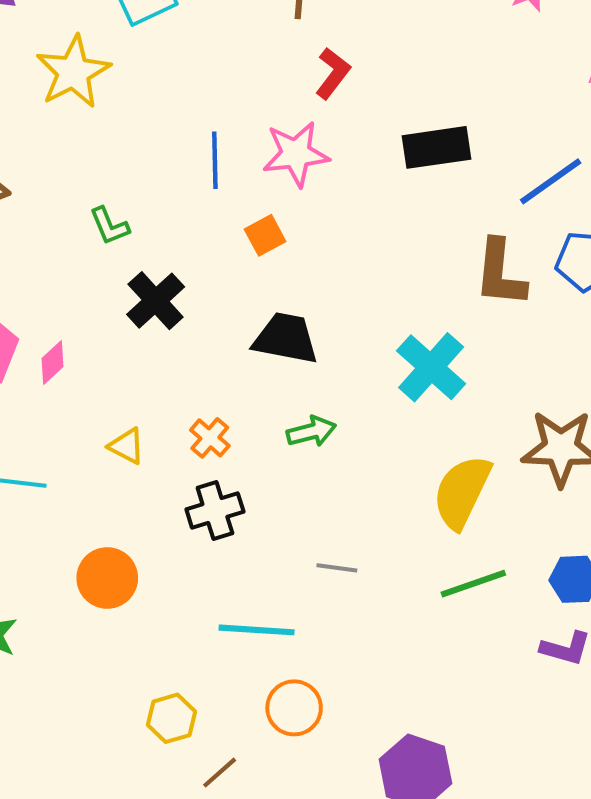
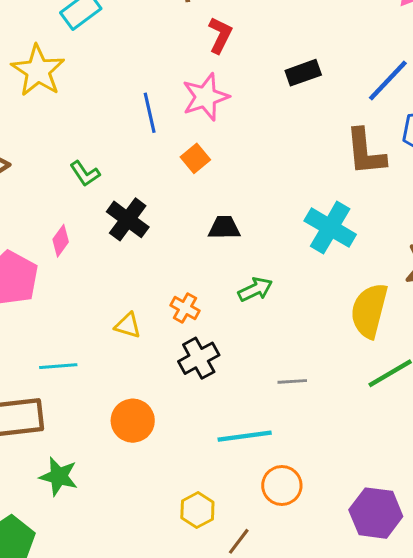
black rectangle: (437, 147) -> (303, 73), size x0.7
black trapezoid: (286, 338) -> (224, 228), size x0.7
pink diamond: (53, 362) -> (61, 241), moved

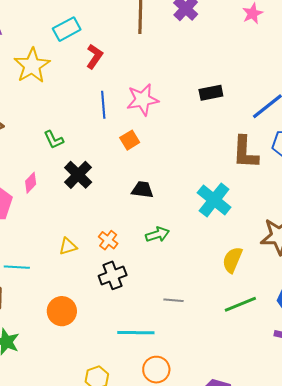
red L-shape: (220, 35) -> (94, 56), moved
yellow semicircle: (369, 311) -> (232, 260), size x0.7
yellow triangle: (128, 325) -> (68, 246), turned -42

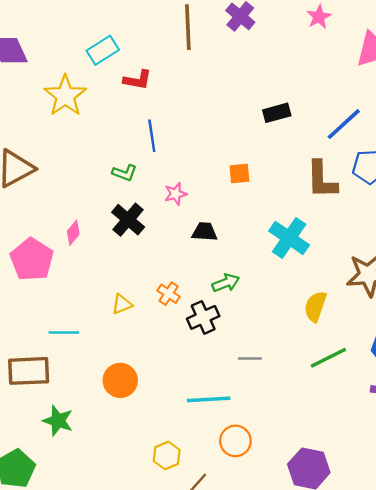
red L-shape: (94, 56) -> (138, 80), turned 70
pink star: (143, 100) -> (175, 194), moved, size x0.6
green L-shape: (54, 140) -> (125, 173), moved, turned -40
orange square: (130, 140) -> (239, 174), moved, turned 30
black cross: (113, 275) -> (203, 317), moved

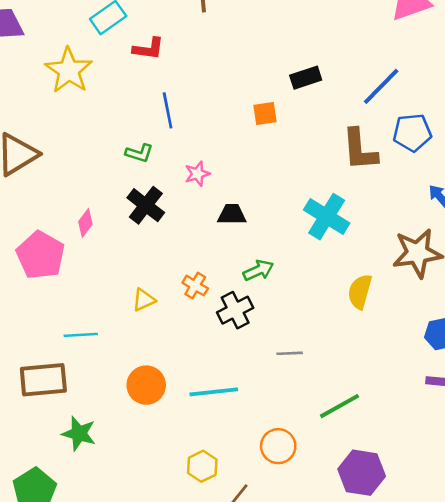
orange square: (239, 174) -> (265, 113), moved
green line: (328, 358) -> (340, 406), moved
cyan line: (209, 399) -> (214, 392), moved

